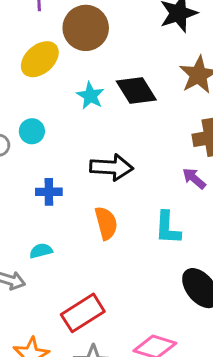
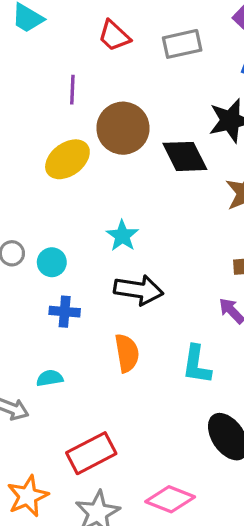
black diamond: (136, 91) -> (185, 156), moved
cyan star: (90, 96) -> (122, 236), moved
cyan circle: (32, 131) -> (52, 262), moved

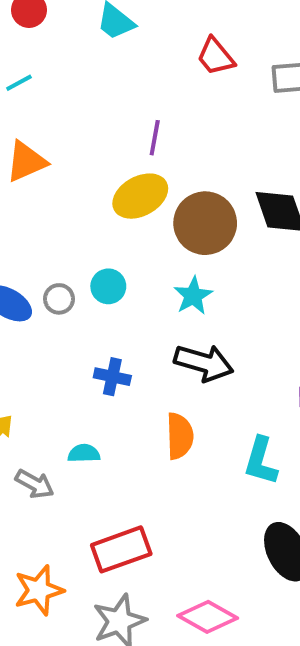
purple line: (72, 90) -> (155, 138), moved
brown circle: (123, 128) -> (205, 223), moved
cyan circle: (52, 262) -> (108, 286), moved

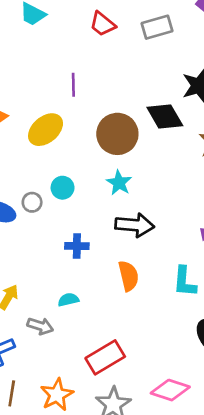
yellow ellipse: (140, 196) -> (46, 130), moved

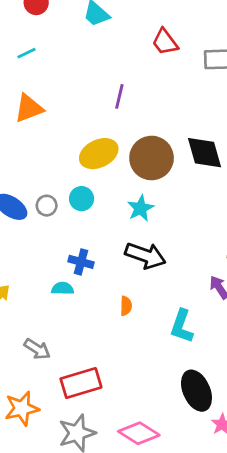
yellow ellipse: (46, 130) -> (99, 154), moved
orange semicircle: (128, 276) -> (126, 306), size x0.6
cyan semicircle: (68, 300) -> (63, 288), moved
gray arrow: (40, 326) -> (37, 349), moved

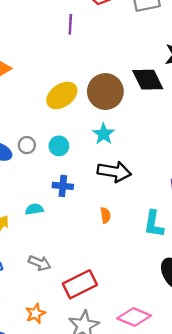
purple line: (119, 96) -> (70, 24), moved
cyan circle: (82, 199) -> (59, 146), moved
cyan semicircle: (63, 288) -> (34, 209), moved
orange star: (22, 408) -> (35, 313), size x0.7

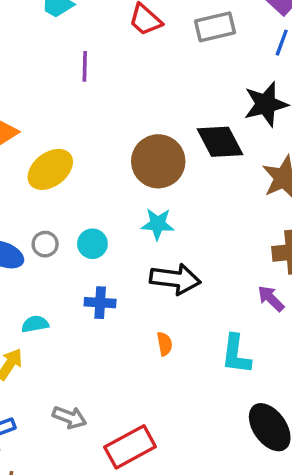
purple line: (70, 24) -> (85, 66), moved
yellow ellipse: (62, 95) -> (50, 169), moved
cyan star: (104, 134) -> (158, 224), turned -30
cyan semicircle: (34, 209) -> (35, 324), moved

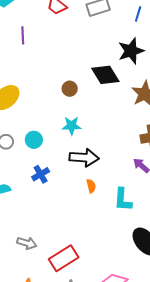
brown circle: (158, 161) -> (70, 89), size x0.5
blue cross: (100, 303) -> (41, 174), turned -30
orange semicircle: (165, 344) -> (91, 186), moved

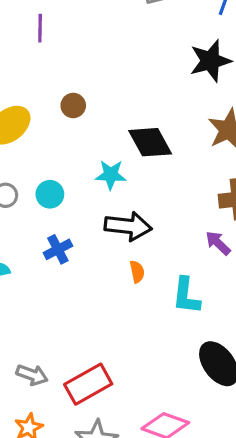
black diamond: (105, 75) -> (150, 142), moved
brown circle: (70, 89) -> (73, 105), moved
gray arrow: (27, 243) -> (32, 375), moved

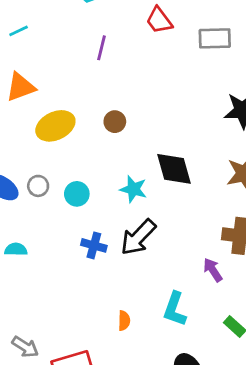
black arrow: (128, 226) -> (138, 237), turned 114
blue cross: (58, 249) -> (94, 245), moved, turned 30
orange semicircle: (137, 272) -> (124, 321), moved

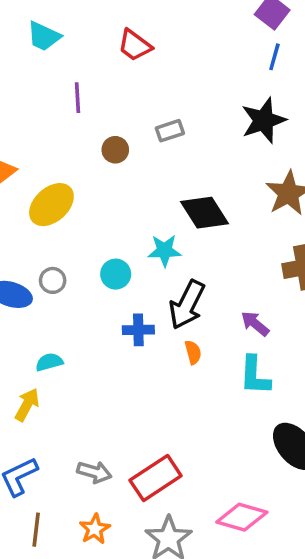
gray rectangle: (215, 38) -> (170, 131), moved, size x0.7
brown circle: (115, 122) -> (115, 150), moved
cyan circle: (77, 194) -> (116, 274), moved
purple arrow: (213, 270) -> (255, 324), moved
orange semicircle: (124, 321) -> (193, 352), moved

